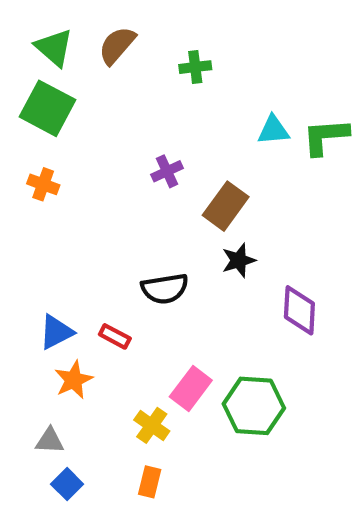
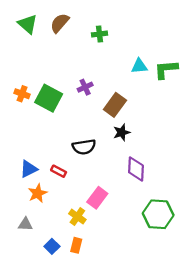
green square: (48, 108) -> (49, 98), moved
purple diamond: (299, 310) -> (136, 169), moved
green hexagon: (254, 406) -> (158, 214), moved
blue square: (67, 484) -> (52, 246), moved

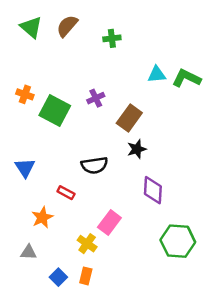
green L-shape: (166, 69) -> (187, 78), turned 30
orange cross: (22, 94) -> (25, 94), moved
blue triangle: (29, 169) -> (25, 168), moved, turned -36

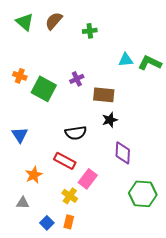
brown rectangle: (129, 118) -> (104, 95), turned 60
red rectangle: (66, 193) -> (65, 161), moved, size x1.5

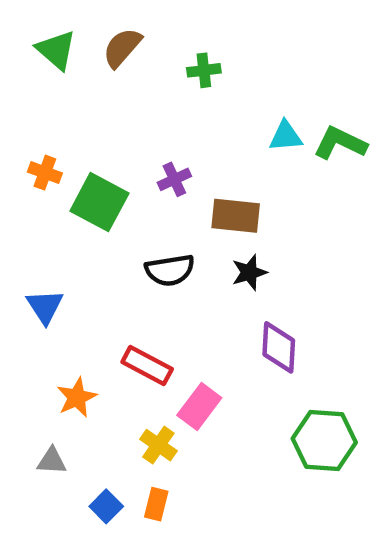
black semicircle: (76, 133) -> (170, 270), moved

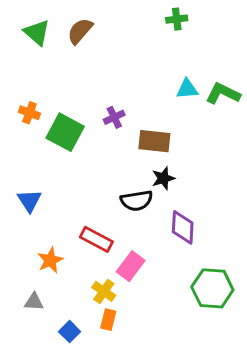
green cross: (204, 70) -> (177, 19), moved
black semicircle: (170, 270) -> (137, 201), moved
orange rectangle: (156, 504) -> (108, 320), moved

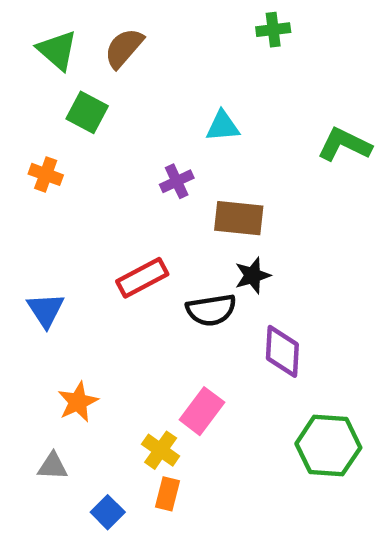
cyan triangle: (187, 89) -> (223, 126), moved
green square: (65, 132) -> (87, 112), moved, size x0.7
red rectangle: (96, 239) -> (142, 278), moved, turned -56

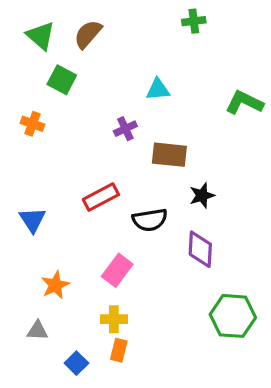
black star: (253, 275) -> (202, 195), moved
pink rectangle: (202, 411) -> (117, 270), moved
yellow cross: (161, 450) -> (114, 319), turned -35

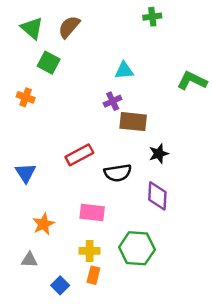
purple cross: (125, 129) -> (113, 101), moved
pink rectangle: (117, 270) -> (92, 212), turned 60
green hexagon: (233, 316) -> (137, 248), moved

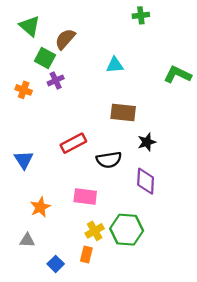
brown semicircle: (69, 27) -> (65, 39), moved
purple cross: (113, 101) -> (56, 80), moved
yellow cross: (90, 251) -> (95, 231), moved, turned -30

